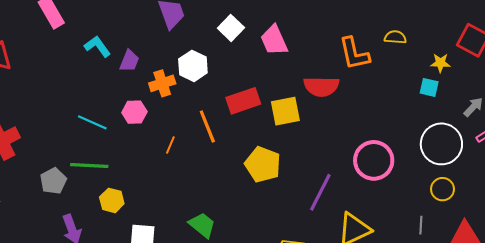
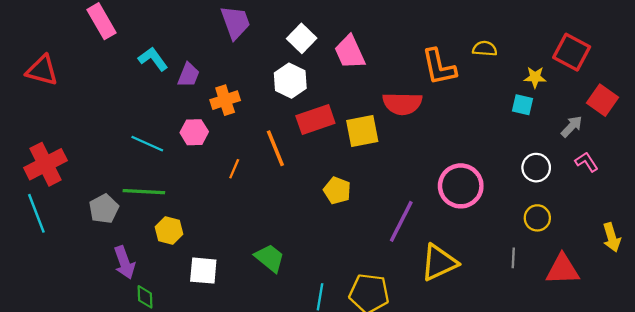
white hexagon: (193, 66) -> (290, 81), moved
white circle: (441, 144) -> (536, 168), size x0.6
yellow pentagon: (263, 164) -> (337, 190), size x0.7

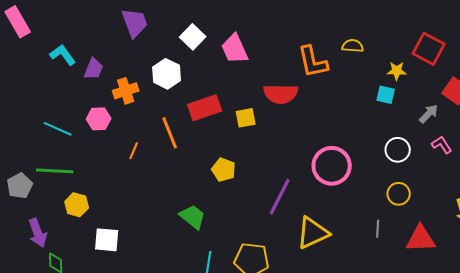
white hexagon: (290, 81) -> (167, 74), moved
yellow square: (362, 131) -> (246, 118), size x0.7
green trapezoid: (270, 258) -> (193, 217), moved

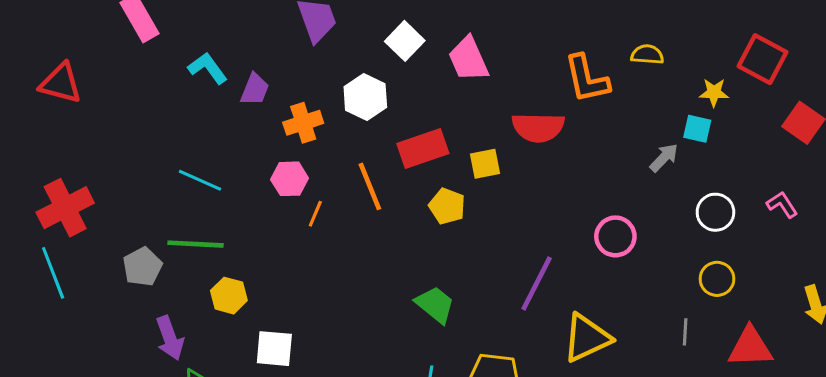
gray arrow: (429, 114) -> (664, 158), moved
pink hexagon: (99, 119) -> (290, 179), moved
pink circle: (332, 166) -> (615, 236), size x0.7
yellow pentagon: (224, 170) -> (447, 206), moved
green trapezoid: (193, 217) -> (435, 305), moved

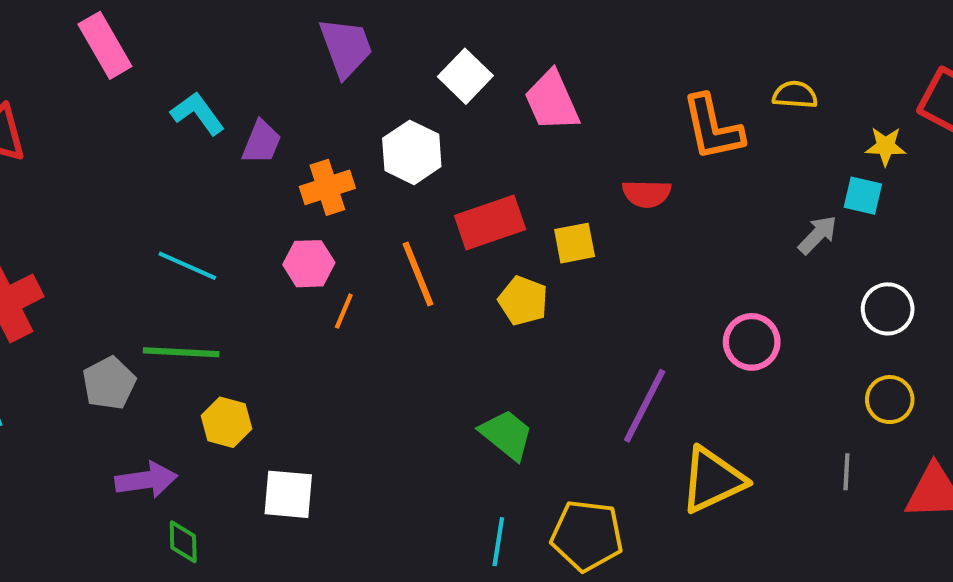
red semicircle: (538, 127) -> (647, 194), size x0.7
purple arrow: (170, 338) -> (146, 480), turned -78

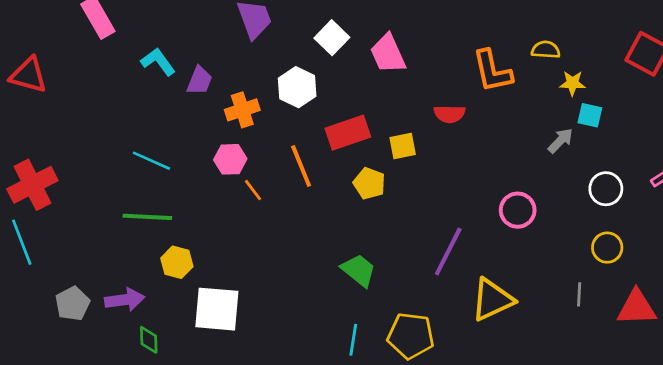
yellow star: (886, 146) -> (572, 83), moved
orange line: (344, 311) -> (253, 190), turned -60
gray pentagon: (109, 383) -> (73, 304), moved
white square: (288, 494) -> (217, 309), size x1.4

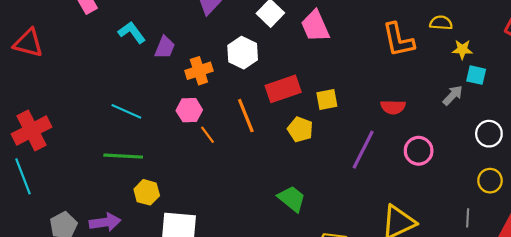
red semicircle: (449, 114) -> (393, 107), moved
purple line: (448, 252) -> (363, 150), moved

